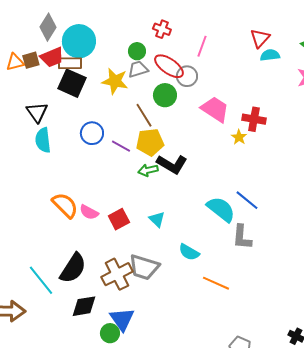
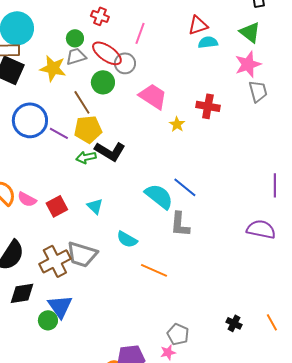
red triangle: (260, 38) -> (198, 25), turned 30
red cross: (254, 119) -> (208, 106), moved
blue circle: (92, 133) -> (30, 120), size x1.5

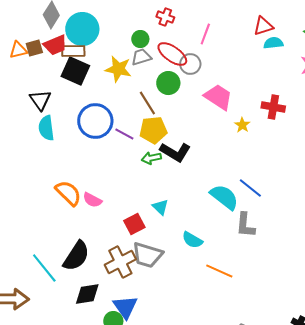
red square: (57, 206) -> (134, 224), moved

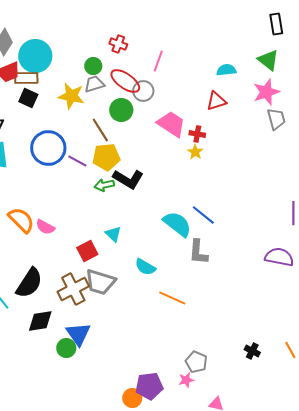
red triangle: (263, 26) -> (216, 101), moved
black square: (75, 71) -> (28, 98), size x0.7
red cross: (273, 107) -> (197, 134), moved, size x0.7

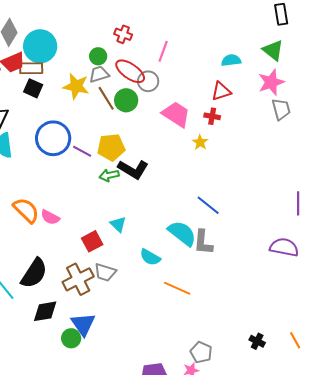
brown line: (100, 130) -> (106, 98), moved
red cross: (197, 134) -> (212, 116), moved
cyan semicircle: (177, 224) -> (182, 233), moved
gray trapezoid: (100, 282) -> (105, 272), size x0.7

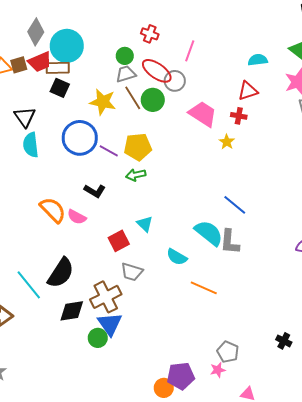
yellow star: (76, 86) -> (103, 102), moved
black L-shape: (133, 169) -> (95, 191), moved, size x0.7
brown cross: (78, 279) -> (106, 297), moved

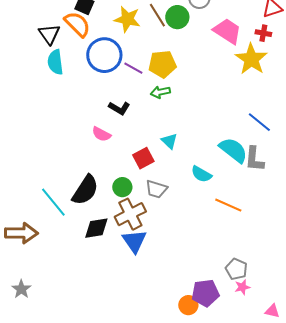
yellow star: (227, 142) -> (251, 59), size x2.0
orange semicircle: (53, 210) -> (77, 24), moved
green circle: (98, 338) -> (122, 187), moved
gray pentagon: (228, 352) -> (236, 269), moved

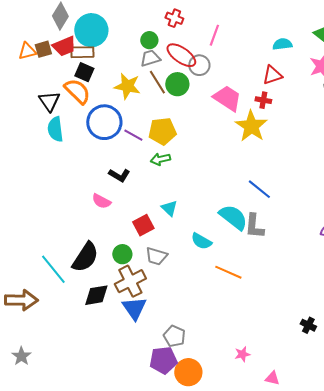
gray pentagon: (236, 269) -> (174, 336), moved
purple pentagon: (205, 293) -> (163, 360), moved
orange circle: (188, 305) -> (188, 372), size x1.4

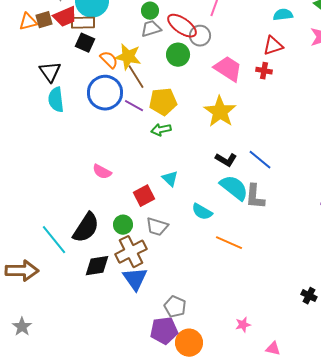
brown line: (157, 82) -> (136, 77), moved
orange semicircle: (77, 91) -> (109, 60), moved, size x0.7
yellow star: (251, 126) -> (220, 112), moved
black L-shape: (119, 175) -> (226, 160), moved

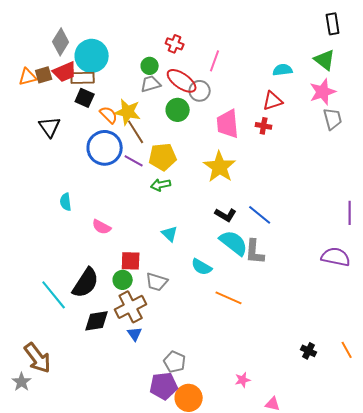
pink trapezoid: (228, 69) -> (228, 124), turned -128
cyan semicircle: (56, 100) -> (66, 202), moved, size x0.7
red square: (144, 196) -> (131, 261), moved, turned 30
brown arrow: (22, 271) -> (38, 358), moved, turned 52
blue triangle: (135, 279) -> (135, 334), size x0.6

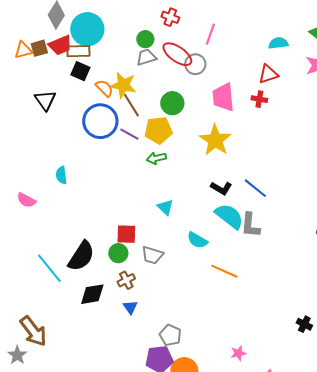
green circle: (178, 110) -> (172, 103), moved
pink semicircle: (102, 227) -> (26, 200), moved
brown cross: (131, 307) -> (126, 280), size x0.6

